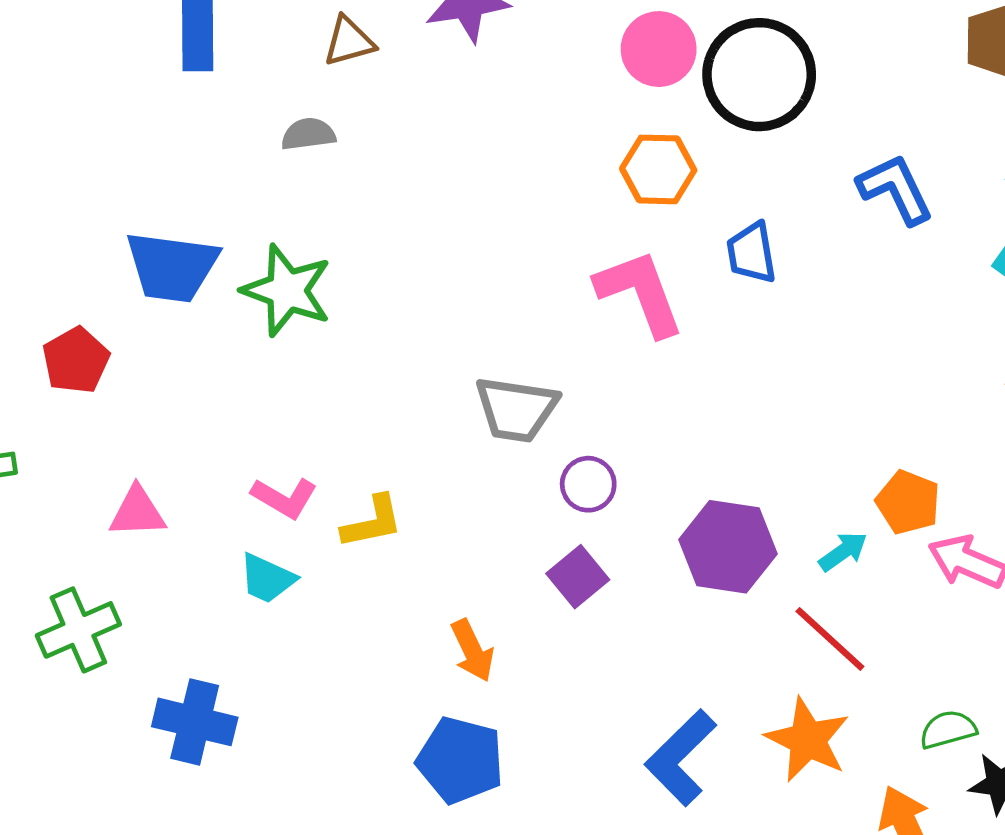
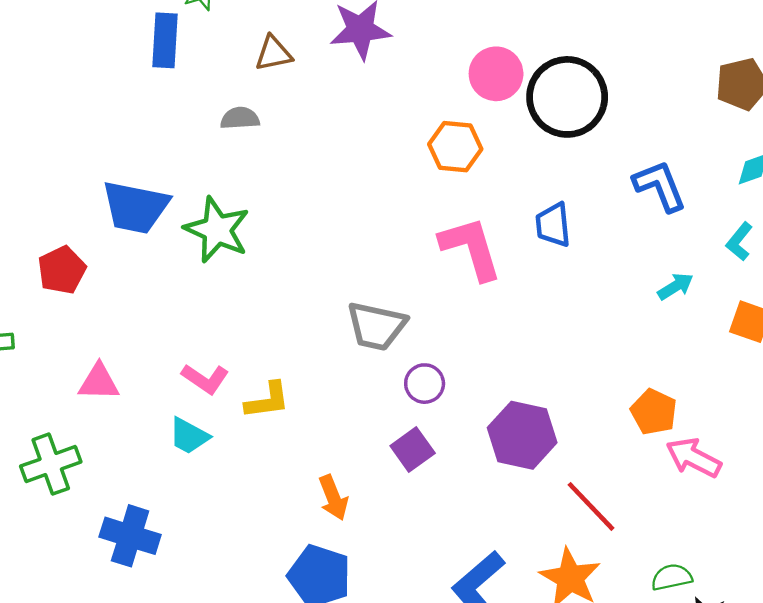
orange hexagon: (658, 169) -> (455, 147), moved
cyan arrow: (843, 552) -> (676, 286), moved

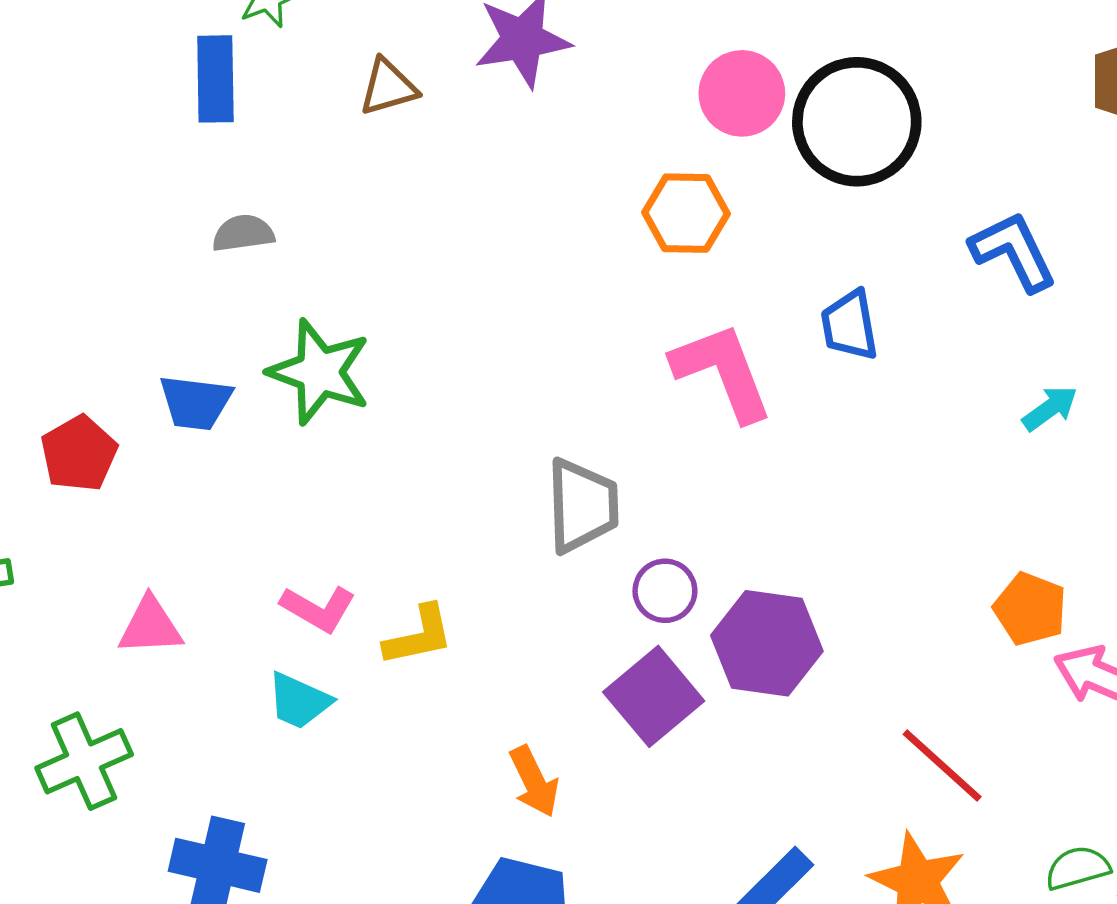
gray semicircle: (240, 118) -> (243, 233), moved
blue trapezoid: (135, 207) -> (196, 402), moved, size x0.7
gray trapezoid: (376, 326) -> (582, 506), turned -100
purple hexagon: (522, 435) -> (767, 643), moved
purple square: (413, 450) -> (654, 696), size x1.4

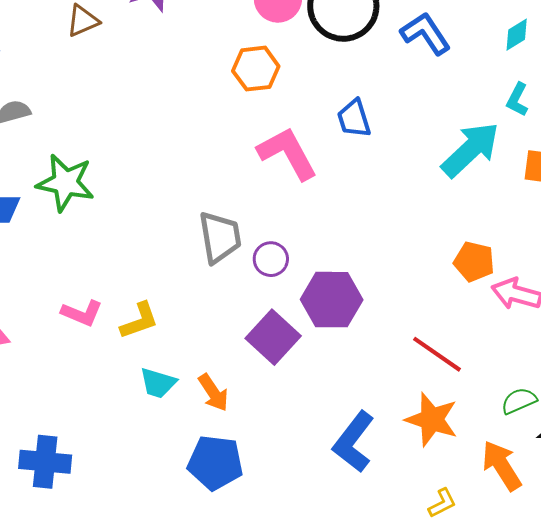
blue L-shape: (1013, 251) -> (426, 33), moved
cyan arrow: (1050, 408) -> (470, 150), size x2.0
purple circle: (665, 591) -> (271, 259), moved
cyan trapezoid: (299, 701) -> (158, 383), moved

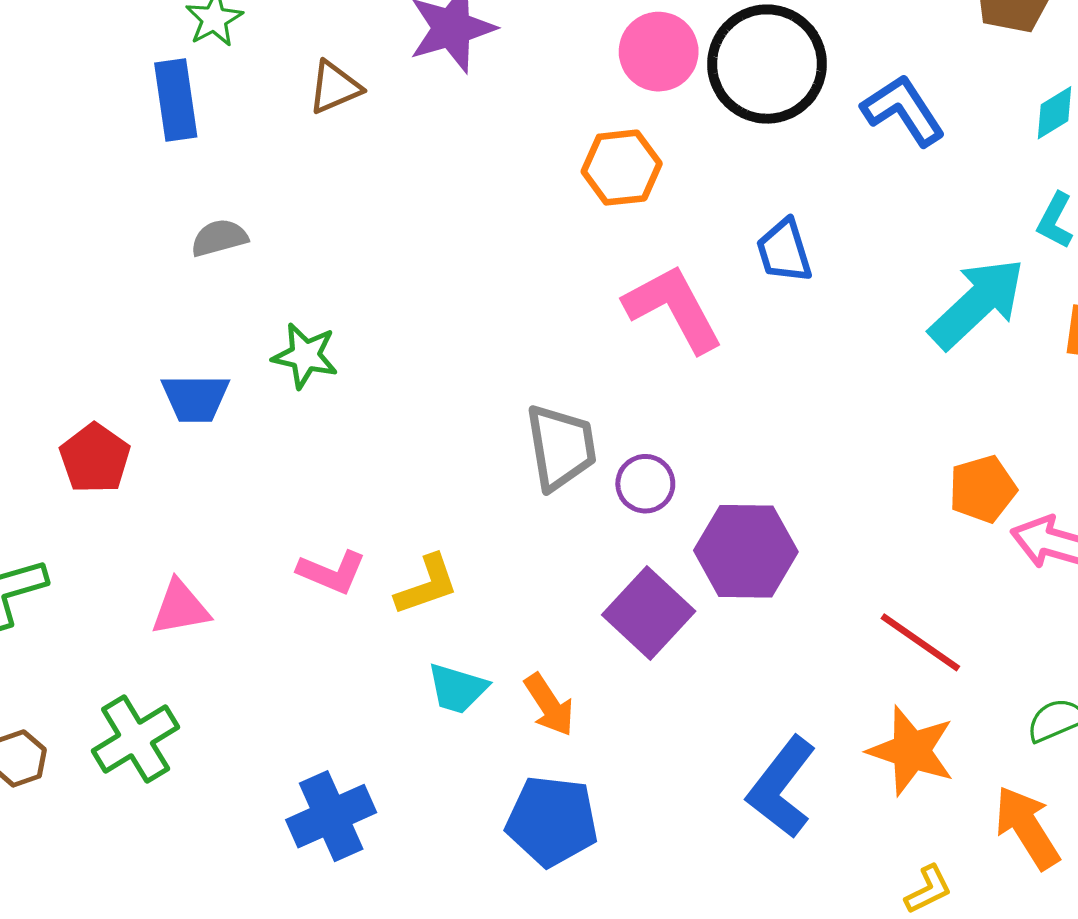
green star: (65, 183) -> (305, 356), size x0.7
orange pentagon: (474, 262) -> (983, 489), turned -30
blue cross: (45, 462) -> (331, 816), moved, turned -30

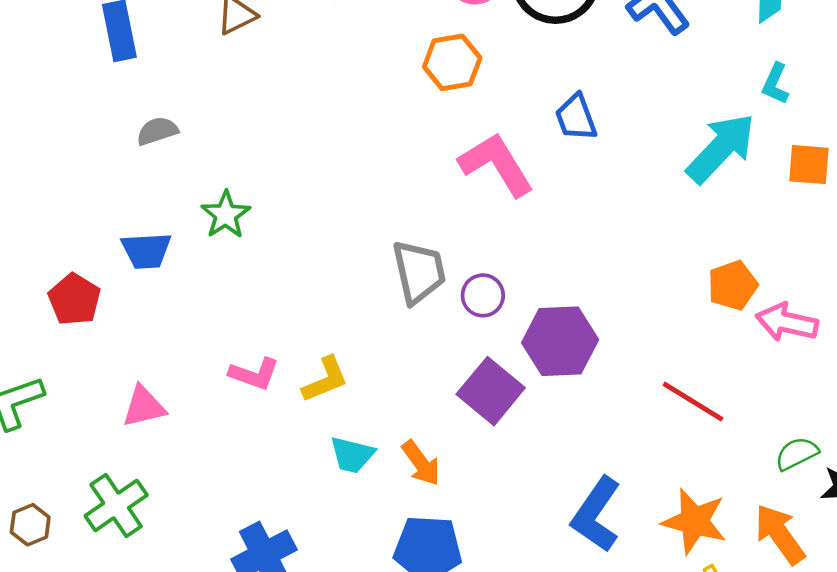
green star: (305, 356) -> (226, 215), turned 30
orange star: (911, 751) -> (694, 521), moved

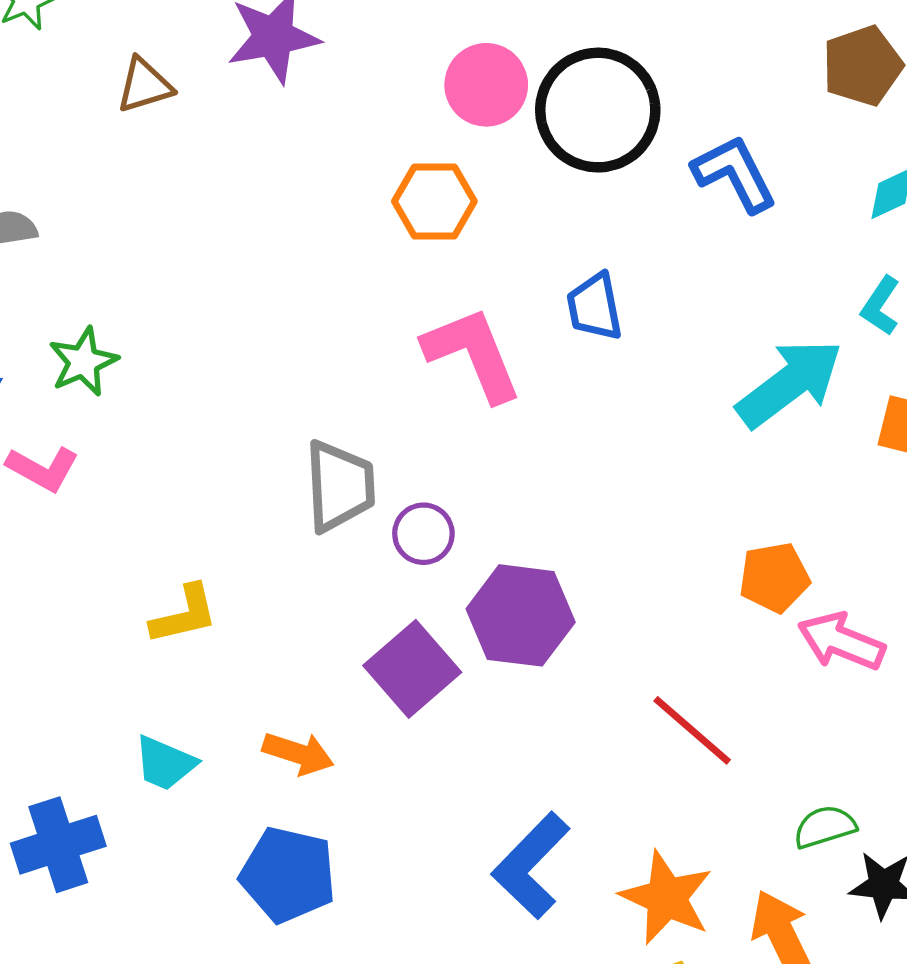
pink L-shape: (254, 374) -> (43, 469), moved
cyan trapezoid: (352, 455) -> (165, 763), moved
orange arrow: (421, 463) -> (298, 753), turned -45

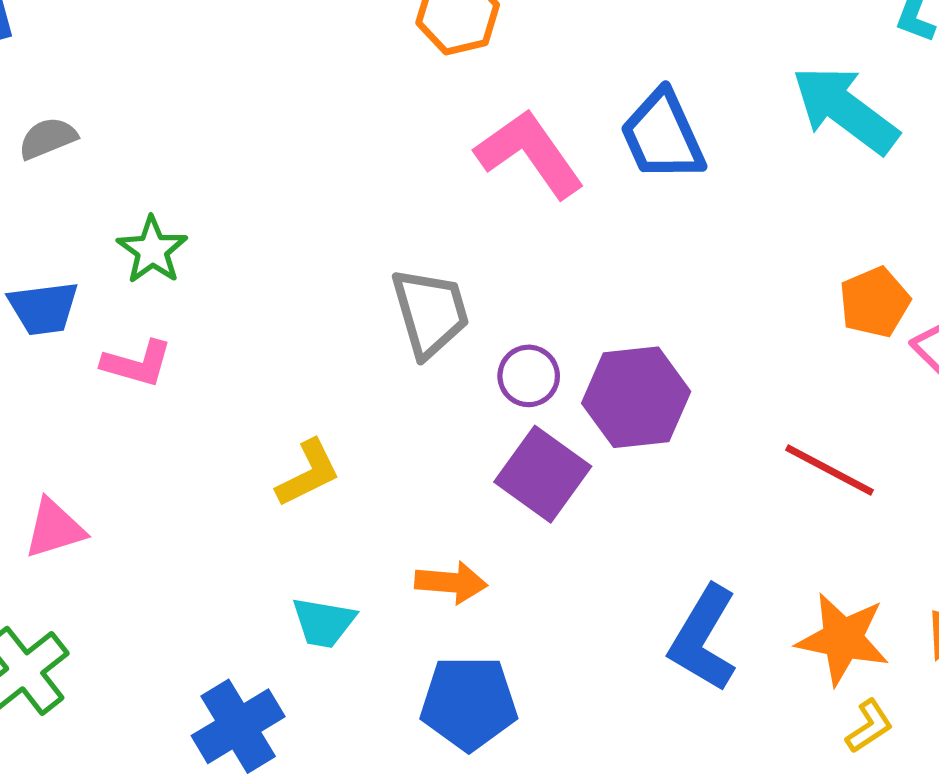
blue trapezoid: (594, 307) -> (663, 136), moved, size x1.4
cyan arrow: (790, 383) -> (845, 110), turned -93
purple circle: (423, 534) -> (529, 376), moved

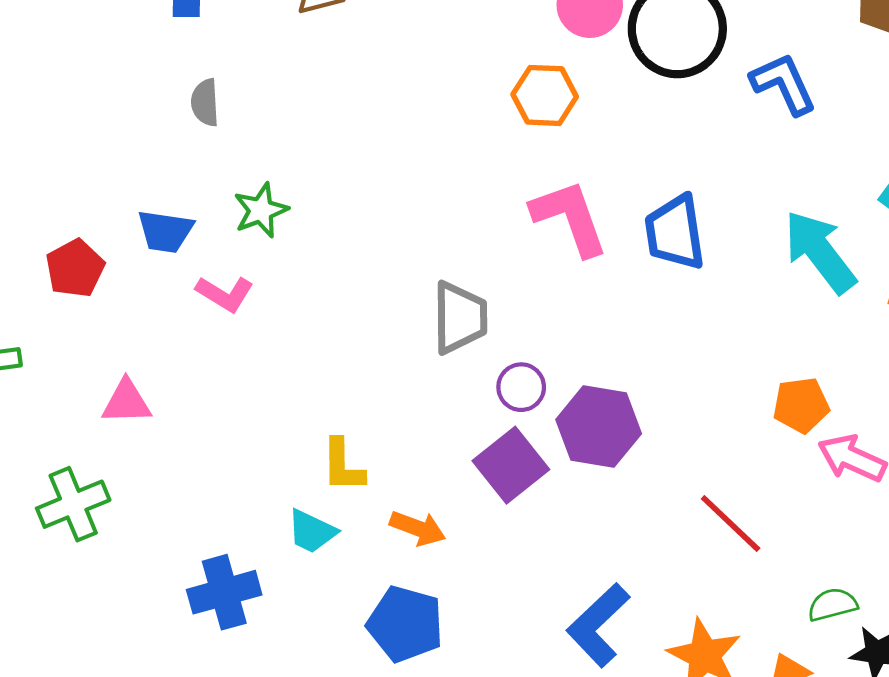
gray semicircle: (48, 138) -> (205, 103), turned -87
yellow L-shape: (308, 473) -> (343, 465), moved, turned 100

